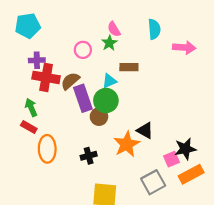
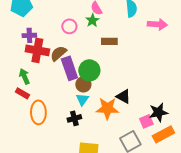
cyan triangle: (109, 81) -> (82, 99), moved, turned -32
orange star: (127, 144) -> (107, 108), turned 30

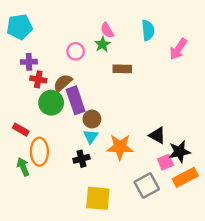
pink arrow: (157, 24) -> (178, 49), turned 120
red cross: (37, 50) -> (38, 79), size x0.6
green circle: (89, 70) -> (51, 103), moved
green arrow: (24, 76) -> (23, 167), moved
black triangle: (123, 96) -> (157, 135), moved

